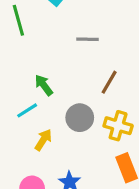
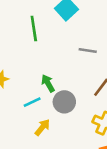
gray circle: (80, 118) -> (64, 102), moved

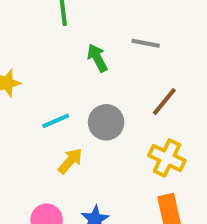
green arrow: (48, 83) -> (97, 58), moved

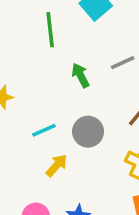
gray line: (146, 43) -> (123, 63), turned -35

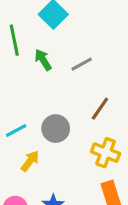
green arrow: (80, 75) -> (43, 60), moved

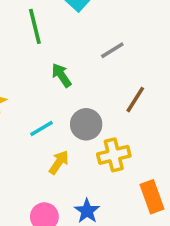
green arrow: (43, 60) -> (61, 75), moved
yellow cross: (106, 153) -> (114, 155), moved, turned -32

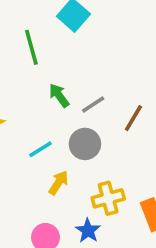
gray line: (112, 50) -> (93, 105), moved
yellow cross: (114, 155) -> (108, 198), moved

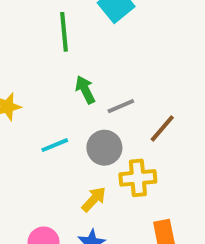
yellow arrow: (58, 183) -> (94, 199), moved
yellow cross: (108, 198) -> (138, 178), moved

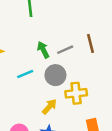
green arrow: (85, 90) -> (43, 50), moved
brown line: (162, 128) -> (90, 43), moved, turned -54

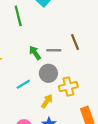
gray line: (65, 50) -> (54, 50), turned 32
cyan line: (25, 74) -> (23, 84), moved

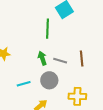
green line: (18, 16) -> (47, 29), moved
yellow cross: (68, 87) -> (77, 96), moved

